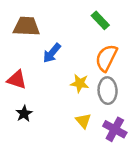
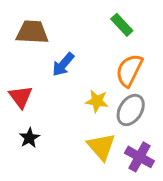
red triangle: (17, 80) -> (21, 97), turned 35
gray ellipse: (108, 91) -> (131, 110), turned 35
yellow triangle: (83, 121) -> (101, 147), size x1.5

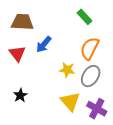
red triangle: (21, 97) -> (17, 54), moved

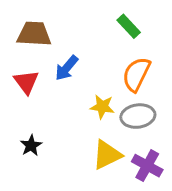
gray ellipse: (91, 76) -> (138, 116), turned 50
yellow triangle: (70, 101) -> (107, 155), turned 45

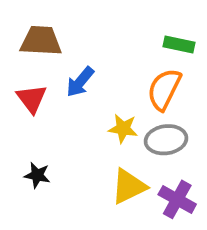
green rectangle: (129, 26) -> (179, 45), moved, turned -35
black star: (31, 145) -> (37, 175), turned -30

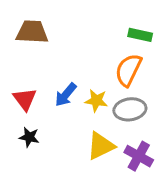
blue arrow: (80, 82) -> (66, 95), moved
red triangle: (32, 99) -> (25, 99), moved

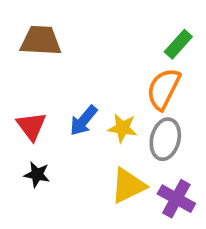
green rectangle: (140, 35) -> (178, 44), turned -60
gray ellipse: (130, 109) -> (165, 139), turned -68

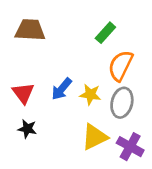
green rectangle: (178, 44) -> (105, 33), moved

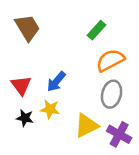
brown trapezoid: (30, 30) -> (27, 28), turned 56
orange semicircle: (121, 66) -> (110, 60), turned 36
yellow star: (90, 94) -> (50, 109), moved

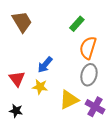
orange semicircle: (110, 60) -> (88, 48), turned -45
red triangle: (21, 85) -> (17, 79), moved
black star: (25, 118) -> (16, 111), moved

